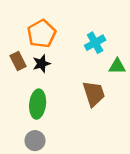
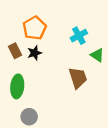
green triangle: (117, 66) -> (97, 55), turned 32
green ellipse: (38, 104) -> (17, 86), moved

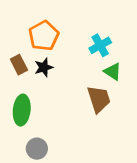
green triangle: (97, 55) -> (113, 72), moved

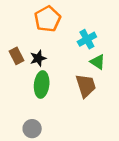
orange pentagon: (44, 36) -> (48, 19), moved
green ellipse: (22, 110) -> (42, 85), moved

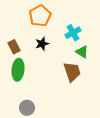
black star: (38, 58) -> (42, 44), moved
green ellipse: (42, 85) -> (18, 70), moved

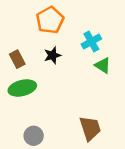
green ellipse: (18, 70) -> (22, 88), turned 70
brown trapezoid: (72, 72) -> (90, 128), moved

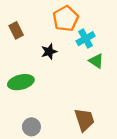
orange pentagon: (50, 20) -> (66, 19), moved
brown rectangle: (17, 59) -> (16, 30), moved

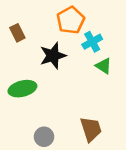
black star: (49, 52) -> (53, 56), size x1.5
gray circle: (31, 127) -> (44, 137), moved

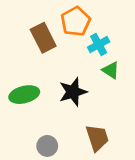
brown rectangle: (17, 33) -> (43, 38), moved, size x1.5
black star: (53, 56) -> (73, 92), moved

